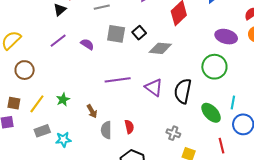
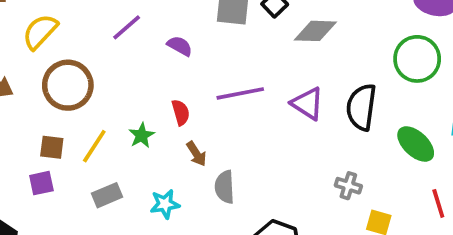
purple semicircle: (87, 44) -> (180, 46), moved
brown circle: (25, 70) -> (68, 85), size x1.4
red semicircle: (129, 127) -> (181, 112), moved
cyan star: (63, 140) -> (165, 204), moved

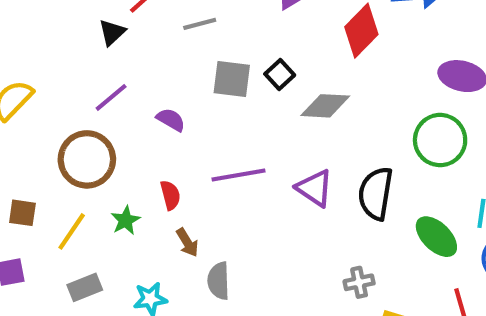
brown circle: (68, 85) -> (87, 159), moved
brown square: (52, 147) -> (22, 213), moved
gray cross: (348, 186) -> (359, 282), turned -30

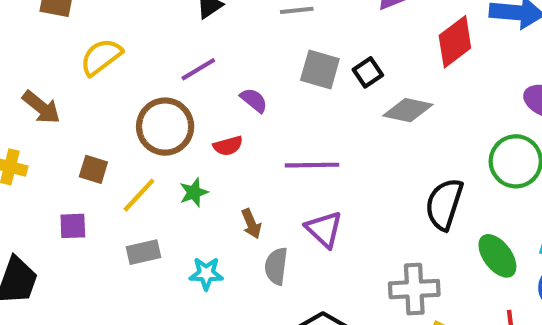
purple triangle: (315, 188) -> (324, 229), moved
red semicircle: (170, 195) -> (228, 146), moved, turned 80
gray cross: (359, 282) -> (414, 289), size x1.6

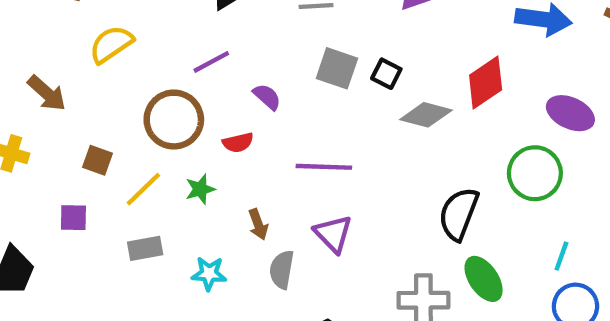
red diamond: (455, 42) -> (486, 83), moved
black square: (368, 72) -> (386, 74), turned -32
green ellipse: (497, 256) -> (484, 279), moved

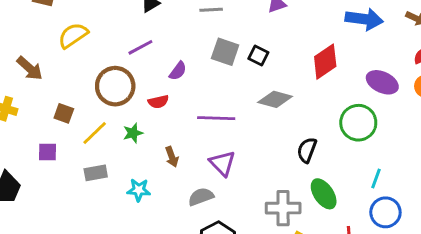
purple semicircle: (267, 97) -> (178, 71), turned 84
gray diamond: (426, 115) -> (275, 99), moved
black semicircle: (459, 214) -> (307, 150), size x0.7
gray semicircle: (282, 270) -> (201, 197), moved, turned 60

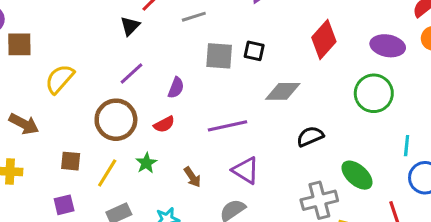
black semicircle: (307, 150) -> (310, 136), moved, turned 60

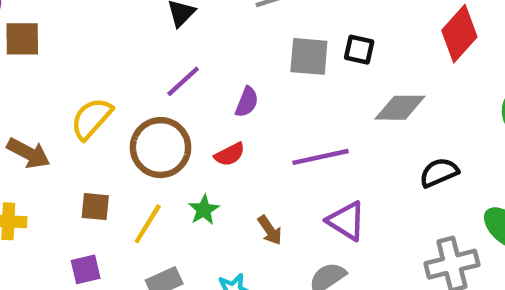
yellow semicircle: (60, 79) -> (92, 119), moved

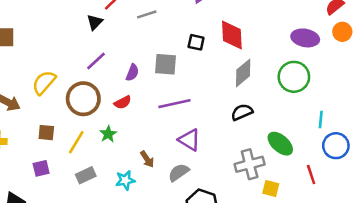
red diamond: (459, 34) -> (232, 35), moved, turned -44
gray square: (309, 56) -> (166, 64), moved
gray diamond: (400, 108) -> (243, 73), moved, turned -40
brown arrow: (270, 230) -> (147, 159), moved

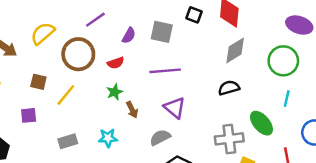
cyan line: (321, 120) -> (287, 99), moved
green star: (108, 134) -> (115, 92), moved
brown arrow: (147, 159) -> (132, 110), moved
gray rectangle: (86, 175) -> (68, 141), moved

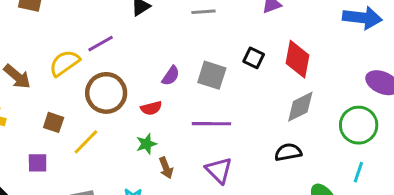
purple line: (95, 20) -> (101, 44), moved

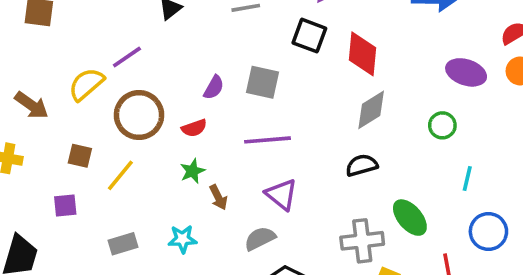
black square: (254, 58) -> (309, 36), moved, size x1.4
green circle: (359, 125) -> (442, 125), size x0.6
cyan line: (358, 172) -> (467, 179), moved

